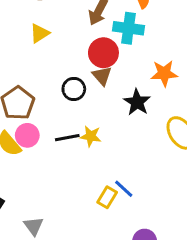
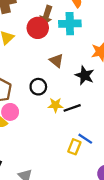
red circle: (103, 53) -> (38, 28), moved
black circle: (74, 89) -> (38, 87), moved
black line: (67, 138) -> (72, 108), moved

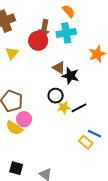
black star: (85, 75) -> (70, 76), moved
black circle: (38, 87) -> (56, 96), moved
yellow rectangle: (74, 147) -> (86, 142), turned -64

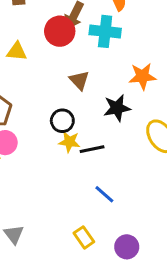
yellow triangle: (12, 53) -> (17, 51), moved, turned 40
black star: (70, 76) -> (117, 108), moved, turned 30
yellow rectangle: (86, 142) -> (84, 237), moved

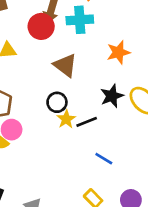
brown triangle: (79, 80) -> (65, 65), size x1.4
black star: (117, 108) -> (112, 96), moved
yellow star: (69, 142) -> (66, 119), turned -30

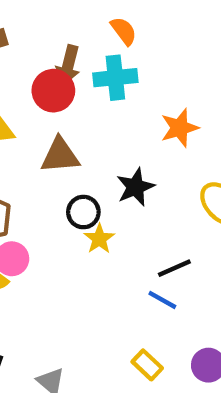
brown triangle: (65, 65) -> (60, 155), moved, turned -40
black star: (112, 96) -> (135, 187), moved
black line: (87, 122) -> (174, 268), moved

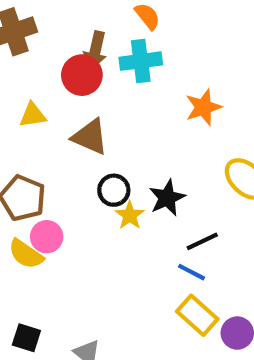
brown triangle: (60, 155) -> (90, 137), turned 30
black star: (135, 187) -> (167, 198), moved
yellow rectangle: (147, 365) -> (197, 315), moved, size x1.4

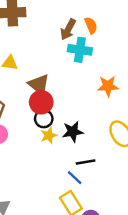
brown arrow: (95, 50) -> (68, 29), moved
red circle: (82, 75) -> (41, 102), moved

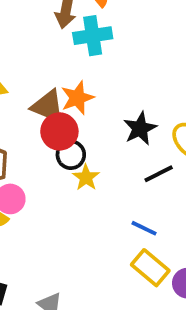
orange star: (108, 86) -> (77, 98), moved
black star: (73, 132) -> (140, 129), moved
black line: (86, 162) -> (159, 174), moved

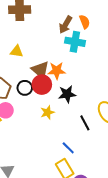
black star: (140, 129) -> (67, 94), moved
black circle: (71, 155) -> (25, 88), moved
black line: (159, 174) -> (85, 123), turned 70

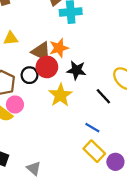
black star: (67, 94) -> (76, 70), turned 30
yellow star: (47, 112) -> (60, 95), size x1.5

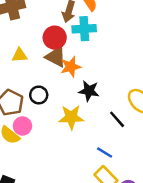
brown triangle: (41, 52) -> (56, 57), moved
red circle: (47, 67) -> (55, 38), moved
yellow star: (60, 95) -> (71, 117), turned 30

